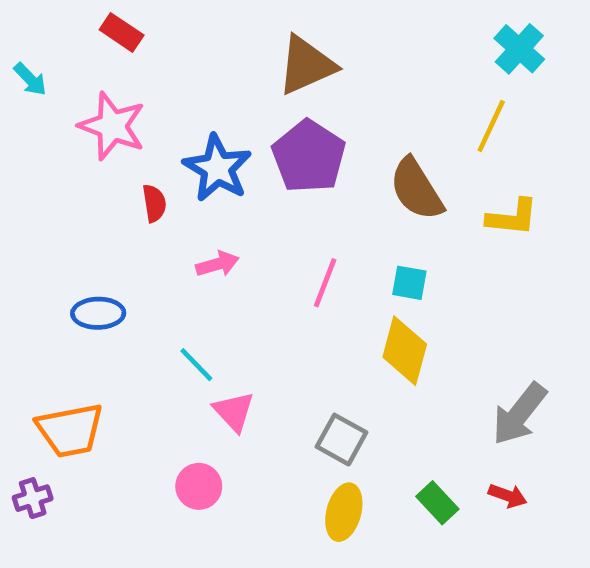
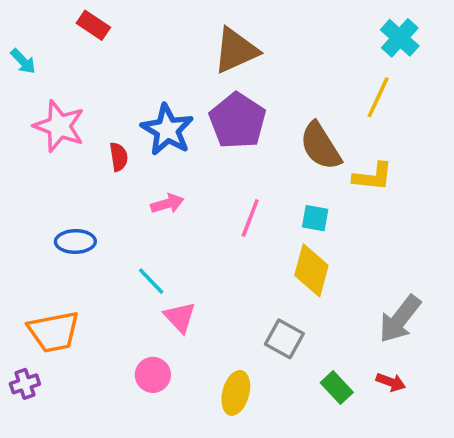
pink star: (112, 126) -> (59, 126), moved
yellow L-shape: (512, 217) -> (373, 177), moved
gray square: (341, 440) -> (284, 339), moved
yellow ellipse: (344, 512) -> (236, 393), moved

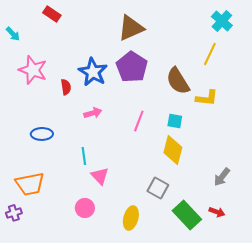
cyan line: (151, 281) -> (84, 156), turned 36
gray arrow: (400, 319) -> (222, 177), size x0.7
green rectangle: (337, 387) -> (187, 215), size x1.6

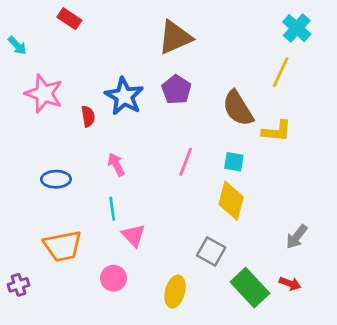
purple pentagon: (132, 67) -> (176, 90), size x0.7
pink arrow: (93, 113) -> (116, 164), moved, turned -102
orange trapezoid: (30, 184) -> (63, 246), moved

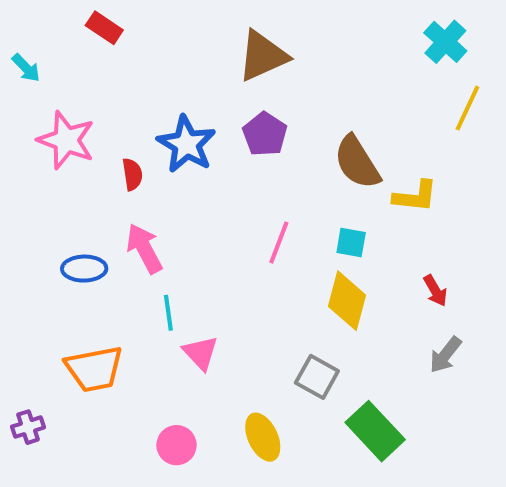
yellow line: (281, 72) -> (467, 108), moved
pink arrow: (116, 164) -> (144, 248), moved, size x1.4
pink circle: (113, 278) -> (176, 445), moved
red arrow: (290, 284) -> (435, 291), moved, turned 40
yellow ellipse: (175, 292) -> (263, 437), turned -40

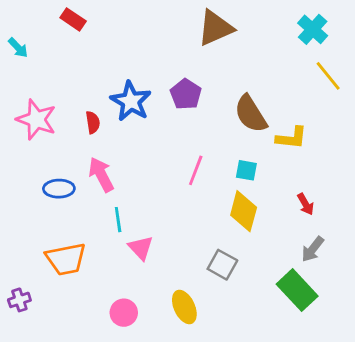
brown triangle: (263, 56) -> (215, 28), moved
yellow line: (467, 108) -> (328, 76), turned -64
pink star: (66, 140) -> (36, 120), moved
green rectangle: (375, 431) -> (297, 290), moved

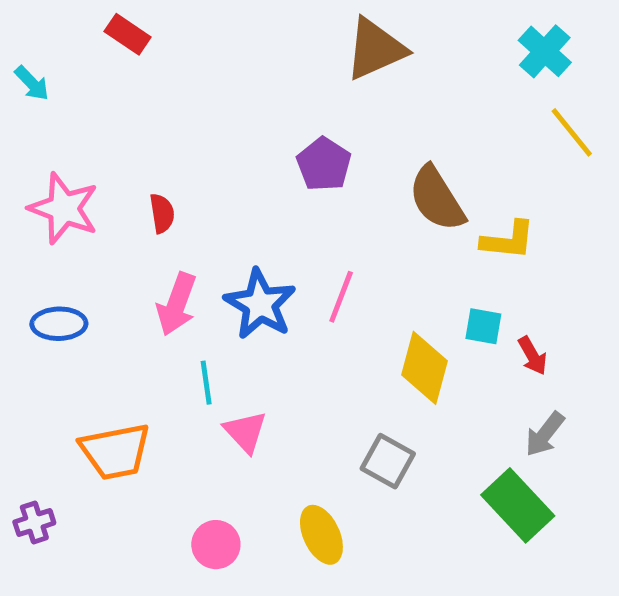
blue star: (131, 101) -> (260, 304), moved
cyan square: (246, 170) -> (483, 326), moved
pink arrow: (101, 175) -> (177, 304), turned -132
blue ellipse: (59, 189) -> (59, 324), moved

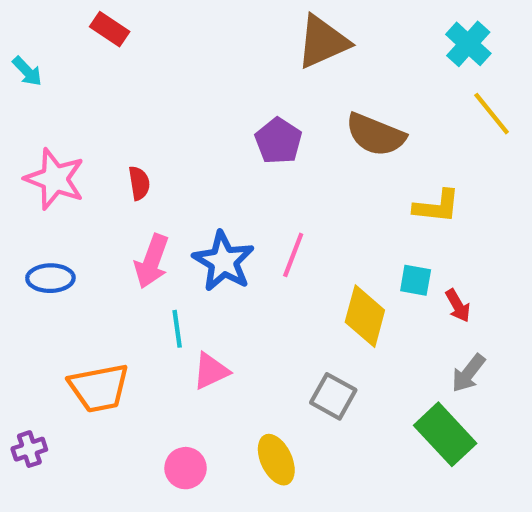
brown semicircle: (437, 199) -> (375, 135), moved, turned -36
pink triangle: (245, 432) -> (211, 371), turned 48

